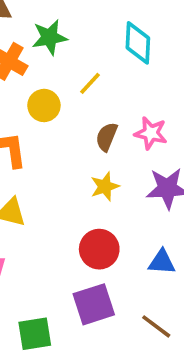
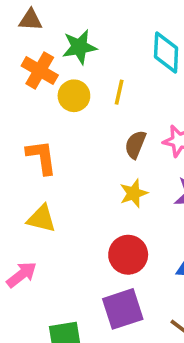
yellow line: (90, 83) -> (119, 92), turned -30
yellow circle: (44, 105) -> (74, 96), moved

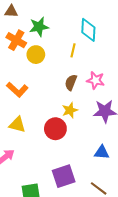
yellow line: (119, 92) -> (73, 50), moved
orange L-shape: (41, 157) -> (17, 90), turned 140
red circle: (128, 255) -> (55, 129), moved

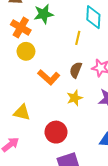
yellow circle: (36, 55) -> (26, 51), moved
orange L-shape: (17, 90) -> (49, 77), moved
red circle: (55, 129) -> (56, 132), moved

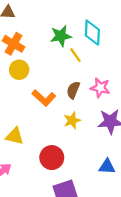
green star: (44, 14) -> (61, 36), moved
yellow line: (78, 38) -> (75, 55), turned -48

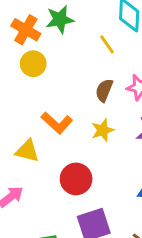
green star: (61, 36) -> (60, 19), moved
orange L-shape: (44, 98) -> (57, 123), moved

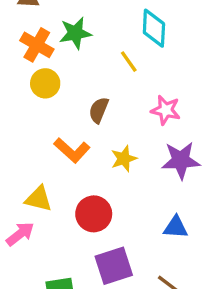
brown semicircle: (104, 90) -> (99, 110), moved
yellow triangle: (27, 151) -> (38, 199), moved

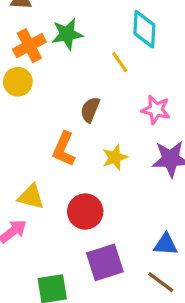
orange cross: (37, 45) -> (29, 46), turned 32
yellow circle: (45, 83) -> (18, 82), moved
orange L-shape: (72, 150) -> (64, 149), turned 72
blue triangle: (176, 227) -> (166, 244), moved

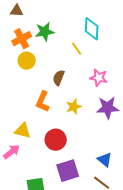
yellow circle: (18, 82) -> (27, 61), moved
blue triangle: (166, 244) -> (105, 160), turned 35

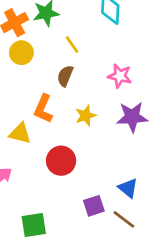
yellow line: (77, 49) -> (72, 44), moved
yellow triangle: (23, 131) -> (20, 133), moved
purple square: (68, 171) -> (94, 206), moved, size x0.7

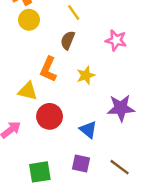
purple star: (132, 117) -> (121, 108), moved
red circle: (61, 161) -> (50, 116), moved
blue triangle: (128, 188) -> (88, 130), moved
purple square: (94, 206) -> (81, 164), moved, turned 30

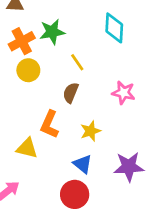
red circle: (50, 116) -> (75, 194), moved
blue triangle: (88, 130) -> (83, 164), moved

